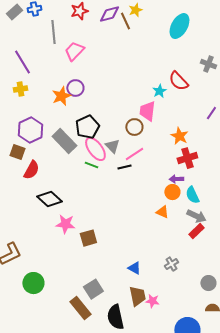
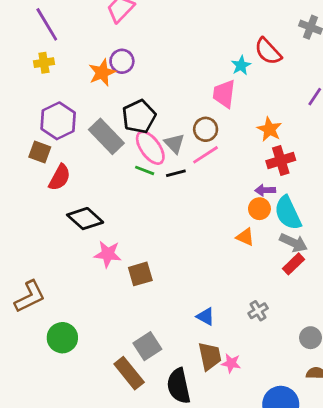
brown circle: (134, 127) -> (206, 129), moved
black line: (124, 167) -> (176, 173), moved
cyan semicircle: (192, 195) -> (288, 213), size x1.4

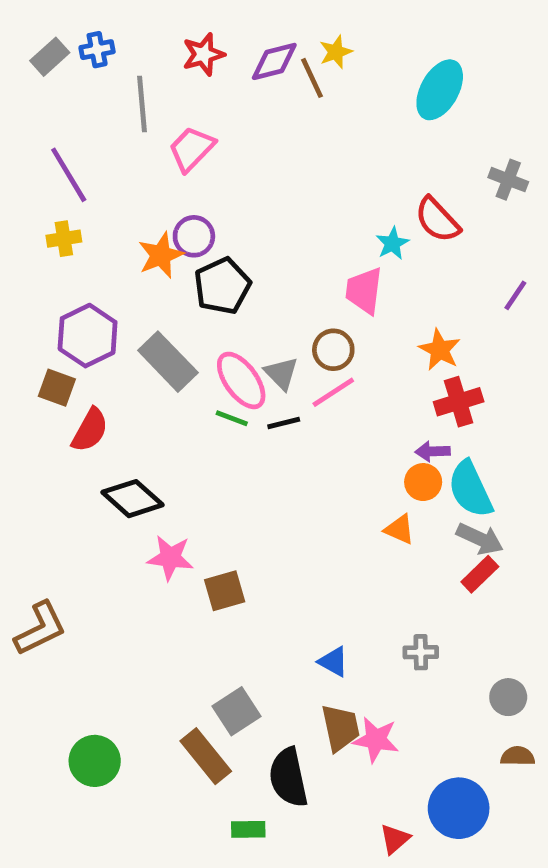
black pentagon: (139, 117) -> (222, 286), moved
gray cross: (258, 311) -> (421, 652), turned 30
green circle: (62, 338) -> (95, 761), moved
pink star: (231, 363) -> (376, 740), size x1.4

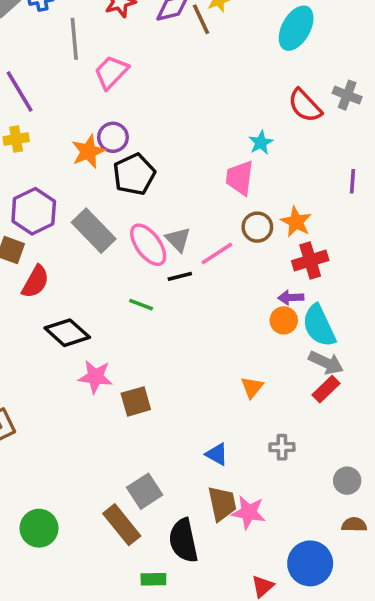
red semicircle: (437, 220) -> (305, 106), moved
purple line: (515, 295) -> (352, 181), turned -30
brown circle: (333, 350) -> (257, 227), moved
green line: (232, 418) -> (141, 305), moved
orange triangle: (400, 529) -> (252, 387), moved, turned 45

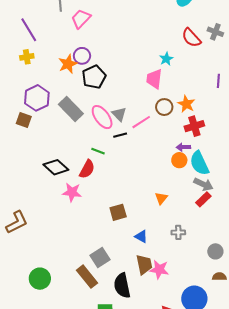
red semicircle: (35, 282) -> (87, 169), moved
brown square: (136, 401) -> (118, 212), moved

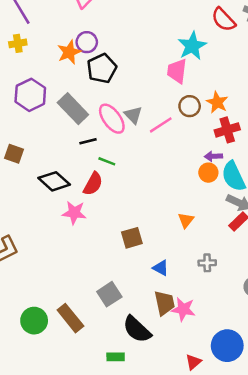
cyan star: (166, 59) -> (192, 46), size x1.6
brown square: (24, 120) -> (14, 154), moved
black line: (120, 135) -> (88, 141), moved
brown rectangle: (87, 277) -> (70, 318), moved
black semicircle: (122, 286) -> (137, 329), turned -35

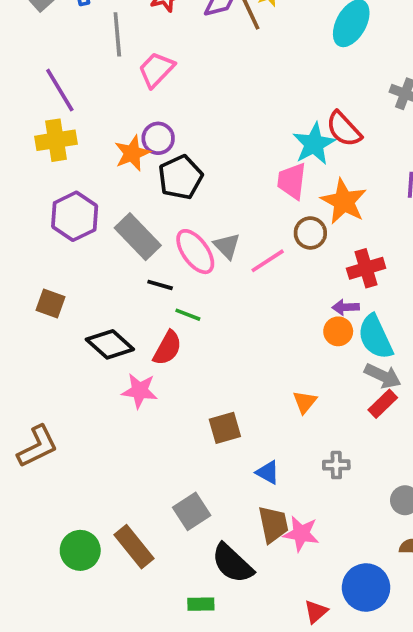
red semicircle: (223, 20) -> (344, 129), moved
yellow cross: (18, 43) -> (56, 140), size x1.5
orange star: (217, 102) -> (344, 201), moved, size x1.4
black line: (88, 141) -> (160, 285), turned 30

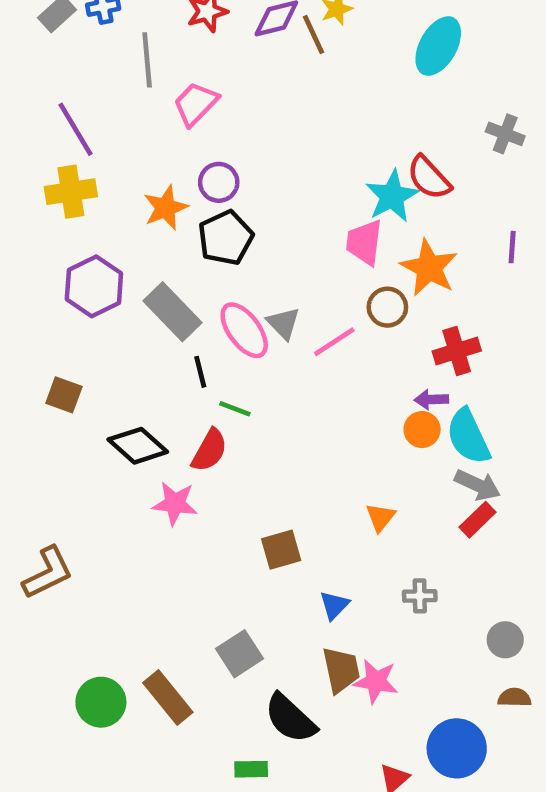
purple circle: (158, 138) -> (219, 182), moved
black line: (160, 285) -> (200, 372), turned 60
blue triangle: (268, 472) -> (334, 605), turned 45

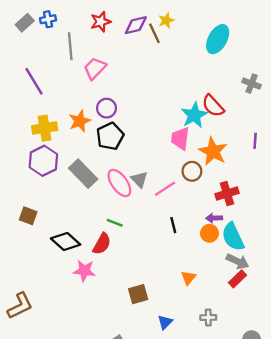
yellow cross: (71, 192) -> (45, 128), moved
black line: (200, 372) -> (173, 225), moved

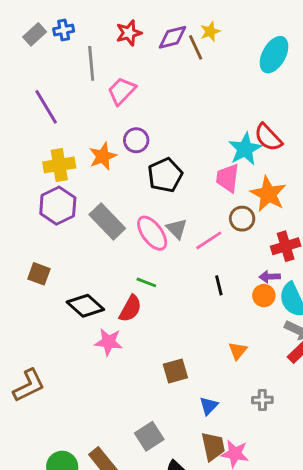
black pentagon: (110, 136) -> (165, 175), moved

